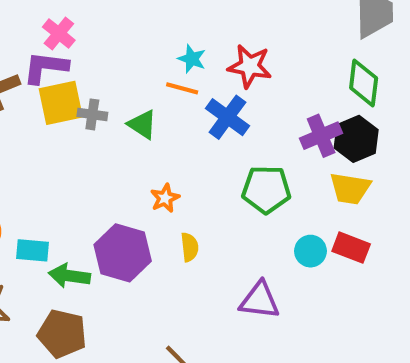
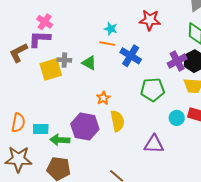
red star: (250, 66) -> (150, 20), moved
yellow square: (61, 103) -> (51, 69), moved
yellow semicircle: (190, 247) -> (117, 121), size x1.5

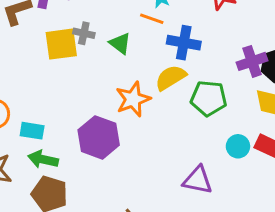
blue cross: (131, 56) -> (184, 43), turned -30
orange star: (103, 98) -> (133, 99), size x1.6
yellow semicircle: (117, 121) -> (171, 78), moved, turned -120
green arrow: (60, 140) -> (43, 159), moved

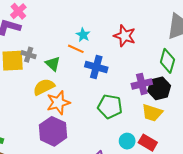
yellow semicircle: (171, 78) -> (44, 87), moved
purple hexagon: (99, 137) -> (53, 131), moved

